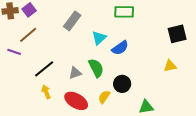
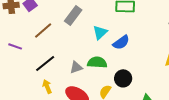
brown line: (28, 35) -> (43, 30), moved
green semicircle: (96, 68) -> (97, 62), turned -60

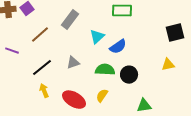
green semicircle: (97, 62) -> (105, 70), moved
gray triangle: (76, 67) -> (73, 63), moved
black circle: (123, 78) -> (129, 75), moved

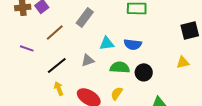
cyan triangle: (97, 37) -> (107, 43), moved, turned 35
blue semicircle: (118, 47) -> (133, 44), turned 42

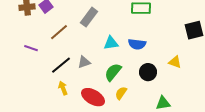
gray triangle: (88, 60) -> (84, 62), moved
yellow triangle: (183, 62) -> (175, 62), moved, turned 32
green semicircle: (120, 67) -> (113, 72), moved, turned -54

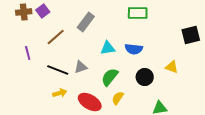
purple line: (31, 48) -> (28, 53), turned 56
black line: (61, 65) -> (58, 70), turned 60
yellow arrow: (63, 88) -> (60, 93), turned 96

